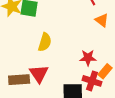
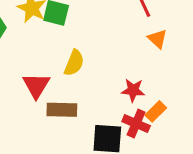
red triangle: (39, 74) -> (36, 85), moved
brown rectangle: (19, 80) -> (62, 110), moved

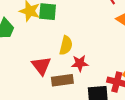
red star: (133, 90) -> (80, 63), moved

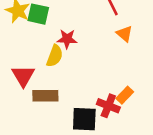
red star: (80, 63) -> (67, 39), moved

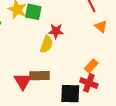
red triangle: (23, 76) -> (23, 81), moved
orange rectangle: (125, 95) -> (91, 66), moved

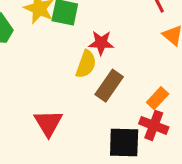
brown rectangle: (40, 76) -> (109, 86), moved, turned -54

